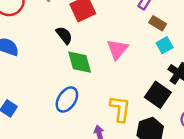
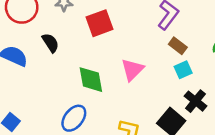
black semicircle: (64, 35) -> (50, 43), moved

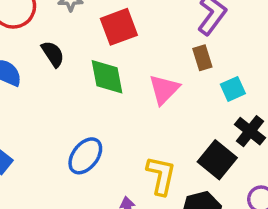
brown rectangle: (178, 46) -> (202, 58), moved, turned 36
green diamond: (91, 80) -> (107, 77), moved

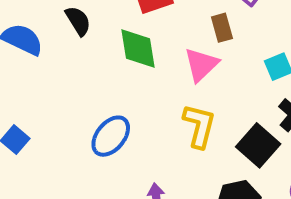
brown rectangle: (202, 58) -> (222, 28), moved
yellow L-shape: (161, 176) -> (199, 126), moved

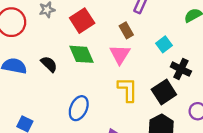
black semicircle: (78, 21) -> (49, 64), moved
black square: (258, 145) -> (164, 92), turned 30

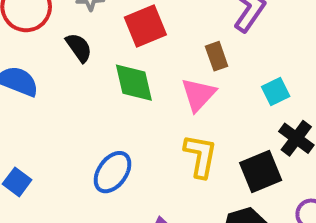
black semicircle: (49, 64) -> (79, 48), moved

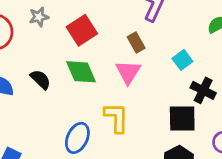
black semicircle: (79, 48) -> (41, 79), moved
yellow L-shape: (200, 156) -> (116, 118), moved
black square: (261, 172) -> (182, 118), turned 32

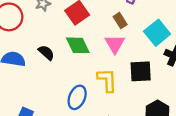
cyan square: (182, 60) -> (157, 33), size x1.6
black square: (182, 118) -> (141, 71), moved

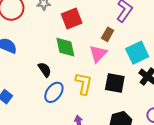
brown rectangle: (120, 21) -> (108, 34), turned 48
black semicircle: (46, 53) -> (45, 70), moved

